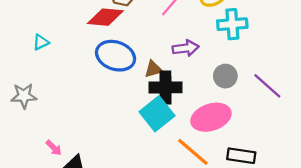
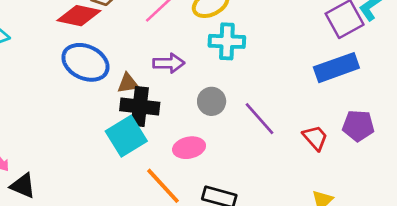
pink ellipse: (211, 117) -> (189, 148), size x0.7

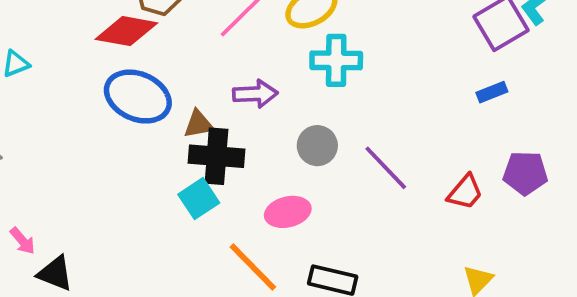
blue rectangle: (336, 68) -> (492, 92), size x0.5
cyan square: (126, 136) -> (199, 199), size x0.7
red trapezoid: (315, 138) -> (465, 192), turned 84

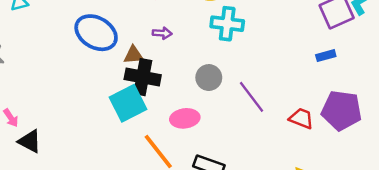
purple arrow: (255, 94) -> (162, 33), moved, size x0.7
purple pentagon: (525, 173) -> (342, 110), size x1.4
red trapezoid: (465, 192) -> (301, 118), turned -115
cyan square: (199, 199) -> (128, 103), size x1.4

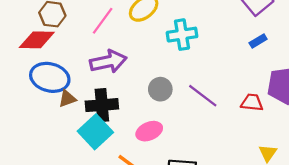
cyan cross: (227, 24) -> (182, 35), moved
purple arrow: (162, 33) -> (108, 62), size x2.0
brown triangle: (133, 55) -> (67, 99), moved

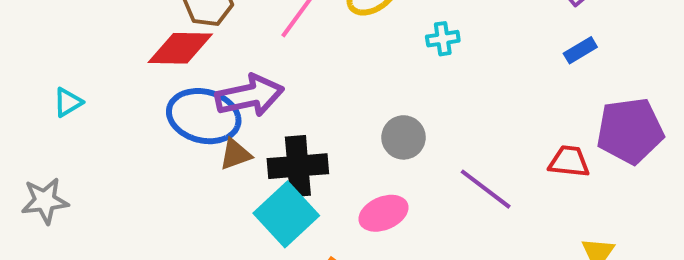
cyan cross: (182, 35) -> (443, 39), size x0.6
purple arrow: (108, 62) -> (250, 96), moved
purple line: (203, 96) -> (486, 189), moved

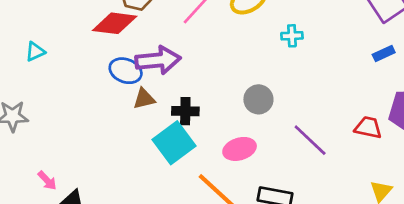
blue ellipse: (204, 116) -> (126, 71), size x0.7
black cross: (298, 166) -> (185, 111), size x0.7

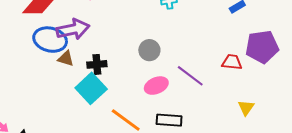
blue ellipse: (126, 71) -> (50, 40), size x1.4
brown triangle: (144, 99) -> (66, 59), turned 36
pink ellipse: (240, 149) -> (156, 86), moved

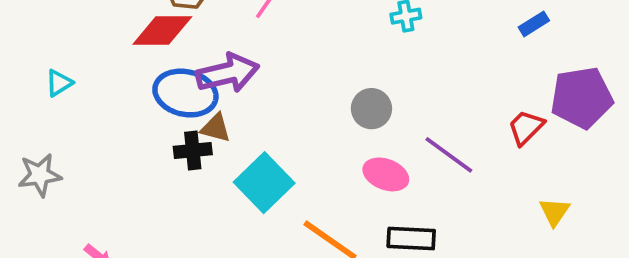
red trapezoid: (232, 62) -> (526, 127), turned -50
black cross: (97, 64) -> (193, 151), moved
pink ellipse: (156, 86) -> (386, 174), turned 45

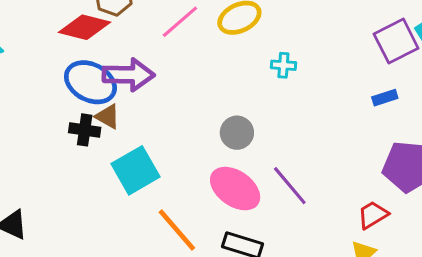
red trapezoid: (526, 127) -> (373, 215), moved
pink ellipse: (386, 174) -> (235, 189), size x1.4

